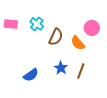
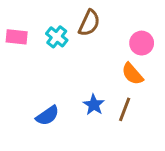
brown semicircle: (56, 37) -> (89, 23), moved
orange semicircle: (78, 43) -> (132, 74), moved

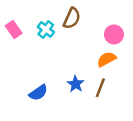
pink rectangle: (17, 37) -> (14, 29), turned 49
orange semicircle: (132, 74) -> (107, 59), turned 102

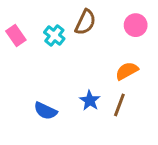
pink circle: (114, 34) -> (136, 25), moved
blue semicircle: (38, 93) -> (45, 111), turned 60

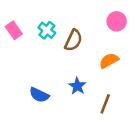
brown semicircle: (85, 22) -> (73, 40), moved
brown line: (119, 105) -> (105, 104), moved

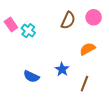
cyan cross: (47, 30) -> (28, 31), moved
brown semicircle: (73, 40) -> (68, 20), moved

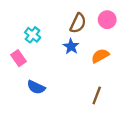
pink rectangle: (11, 24) -> (19, 58), moved
blue star: (62, 69) -> (71, 46), moved

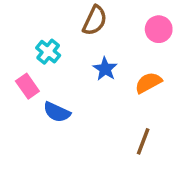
brown semicircle: (78, 23) -> (95, 21), moved
blue semicircle: (36, 87) -> (57, 112), moved

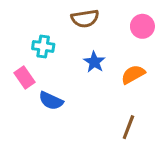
brown semicircle: (95, 21) -> (85, 19), turned 56
cyan cross: (48, 52) -> (43, 46), turned -30

